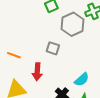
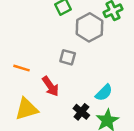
red arrow: (37, 72) -> (50, 86), turned -36

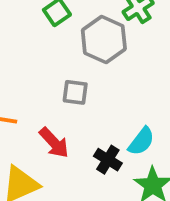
black cross: (81, 112) -> (108, 160), moved

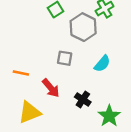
cyan semicircle: (141, 141) -> (102, 64), moved

